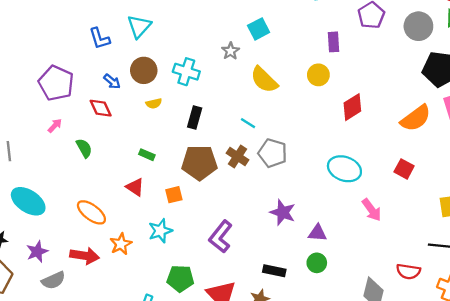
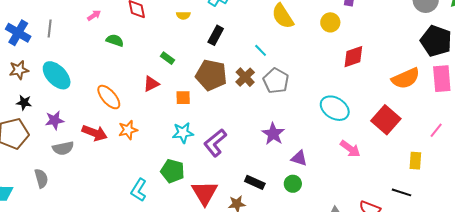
green semicircle: (84, 148) -> (115, 40), turned -54
red square: (404, 169) -> (386, 120), size x1.6
red triangle: (135, 187) -> (151, 84), turned 48
pink arrow: (372, 210) -> (350, 149), turned -30
cyan star: (160, 231) -> (183, 133), moved

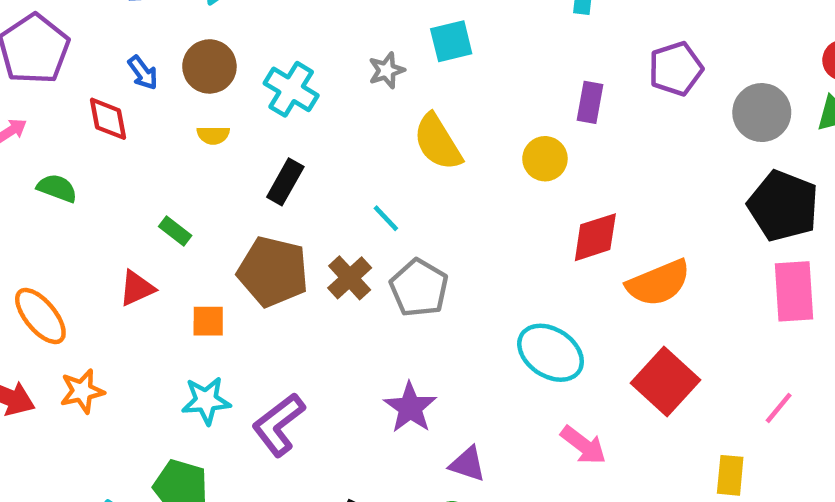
orange semicircle: (406, 78) -> (658, 283), moved

